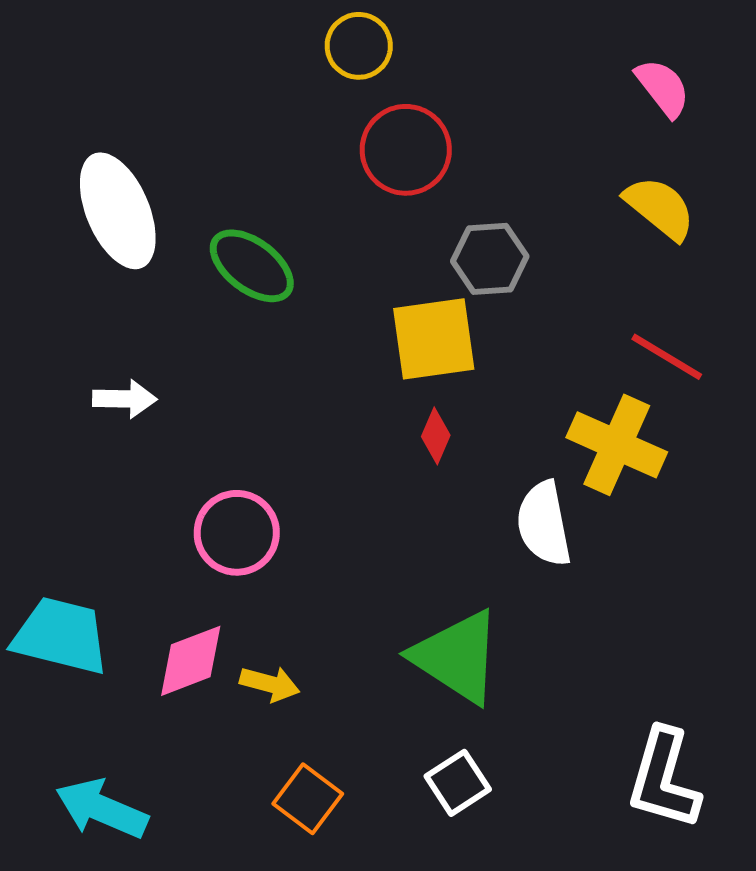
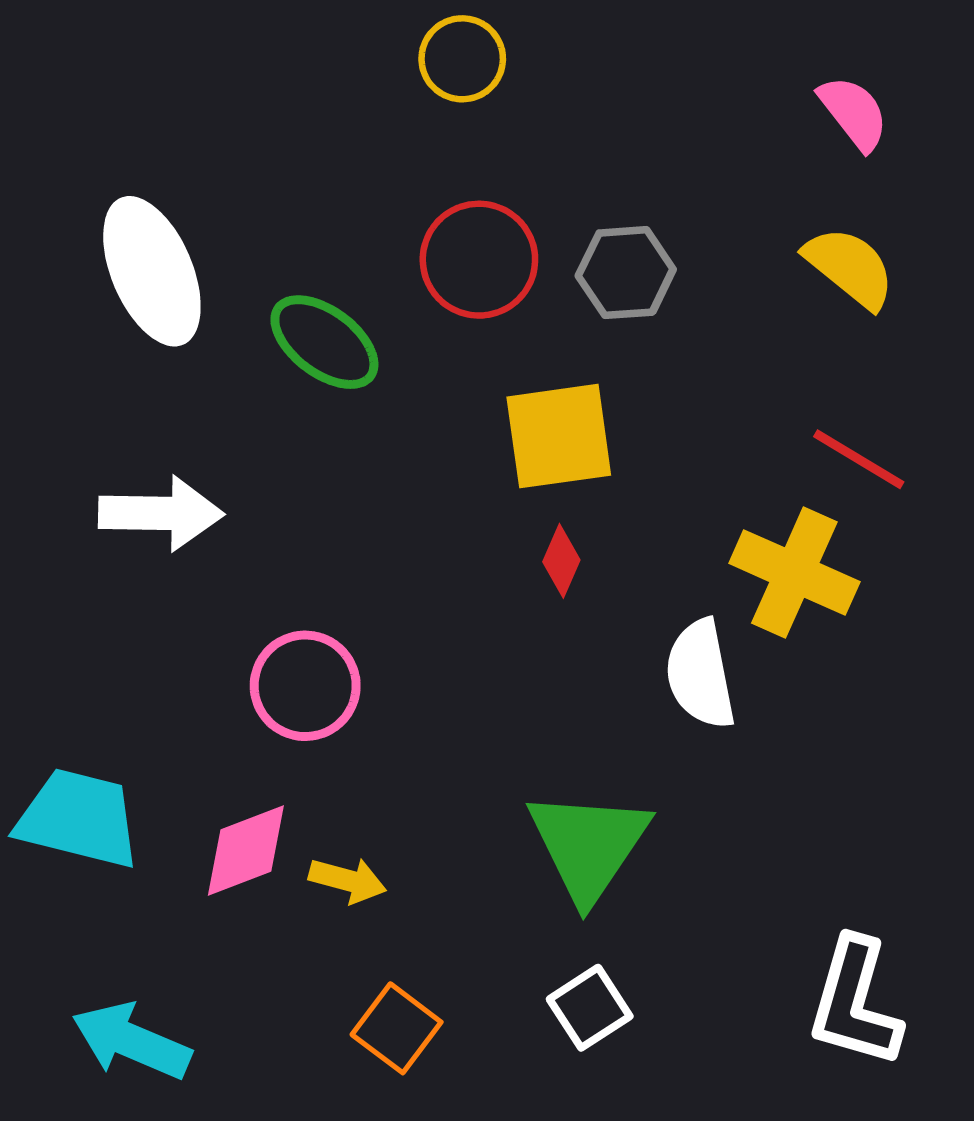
red circle: (406, 150) -> (479, 260), moved
gray hexagon: (490, 259) -> (626, 273), moved
white arrow: (125, 399) -> (161, 513), size x1.5
green triangle: (457, 657) -> (588, 845), turned 31

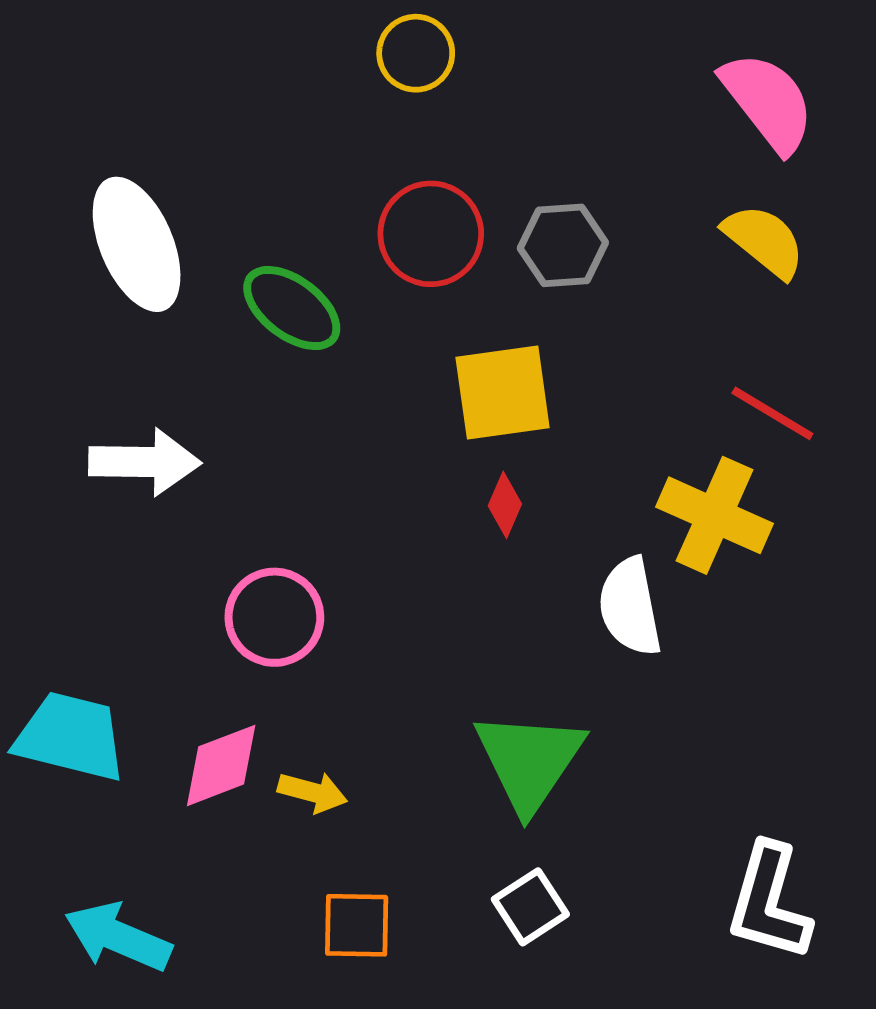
pink semicircle: (854, 113) -> (768, 102), size x1.5
orange square: (397, 1028) -> (357, 925), turned -36

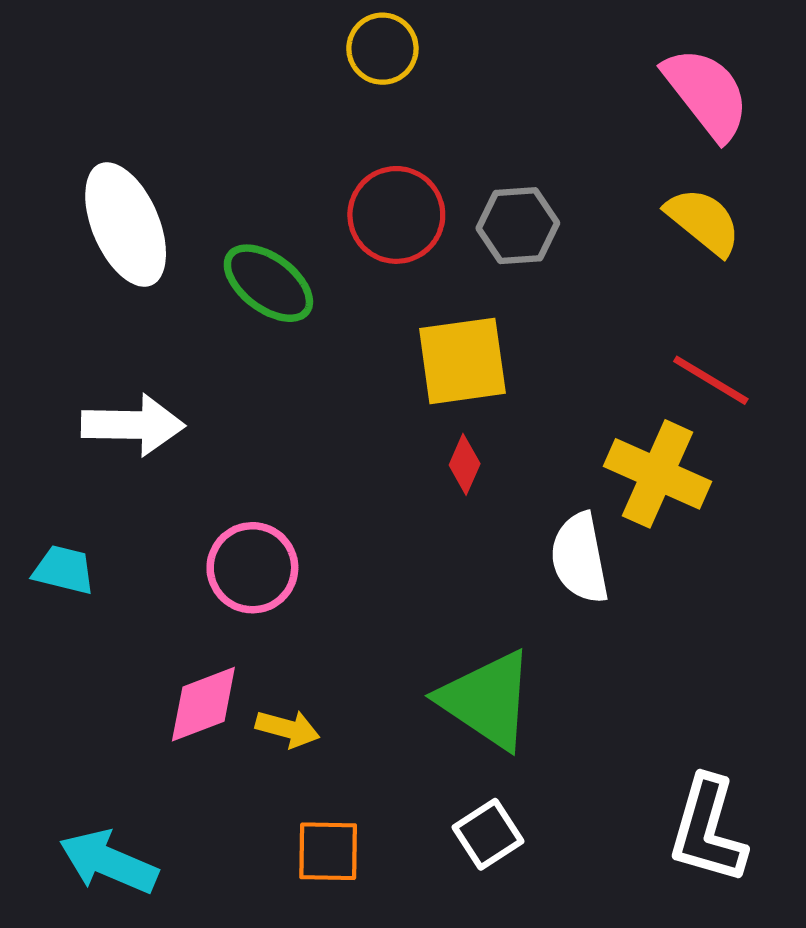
cyan trapezoid: (71, 737) -> (64, 570), moved, size x0.6
green triangle: (529, 761) -> (487, 700), turned -30

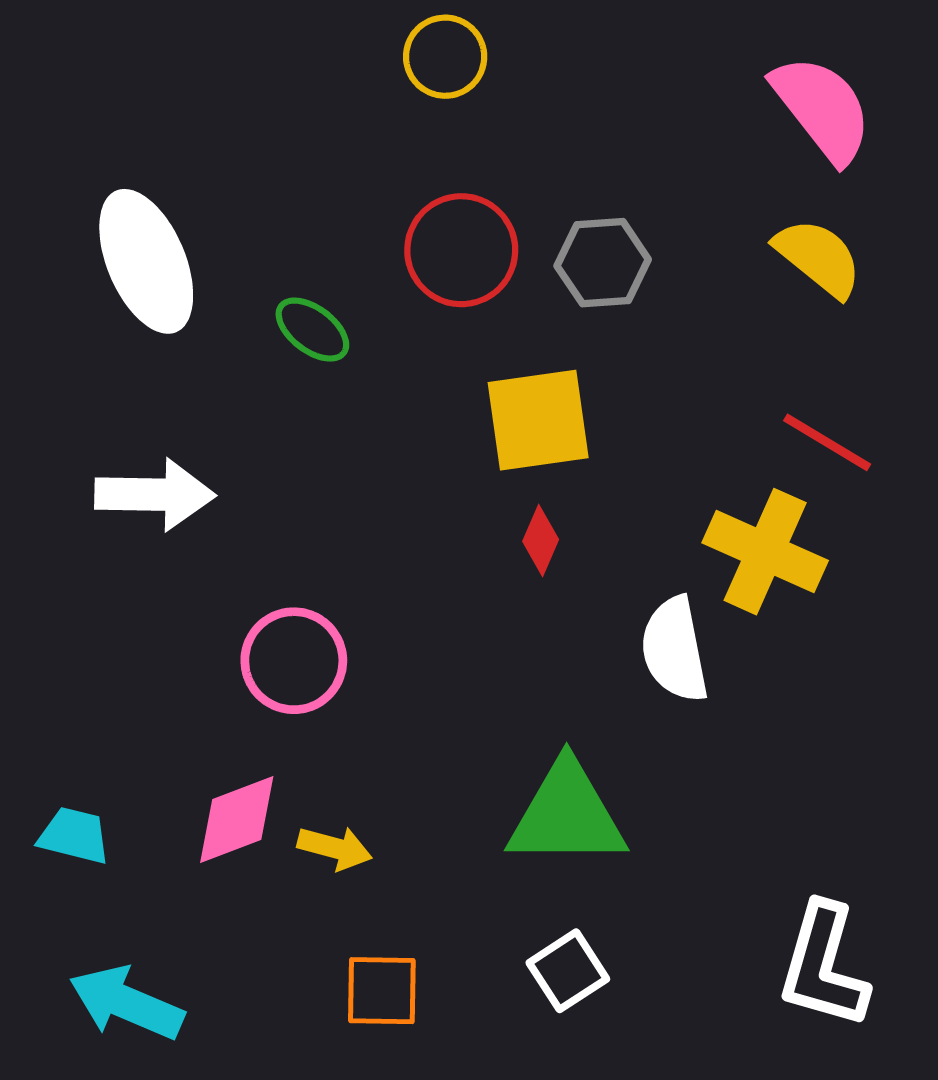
green ellipse: (268, 283) -> (312, 330), size x0.7
cyan trapezoid: (64, 570) -> (74, 836), moved
green triangle: (487, 700) -> (567, 815), turned -34

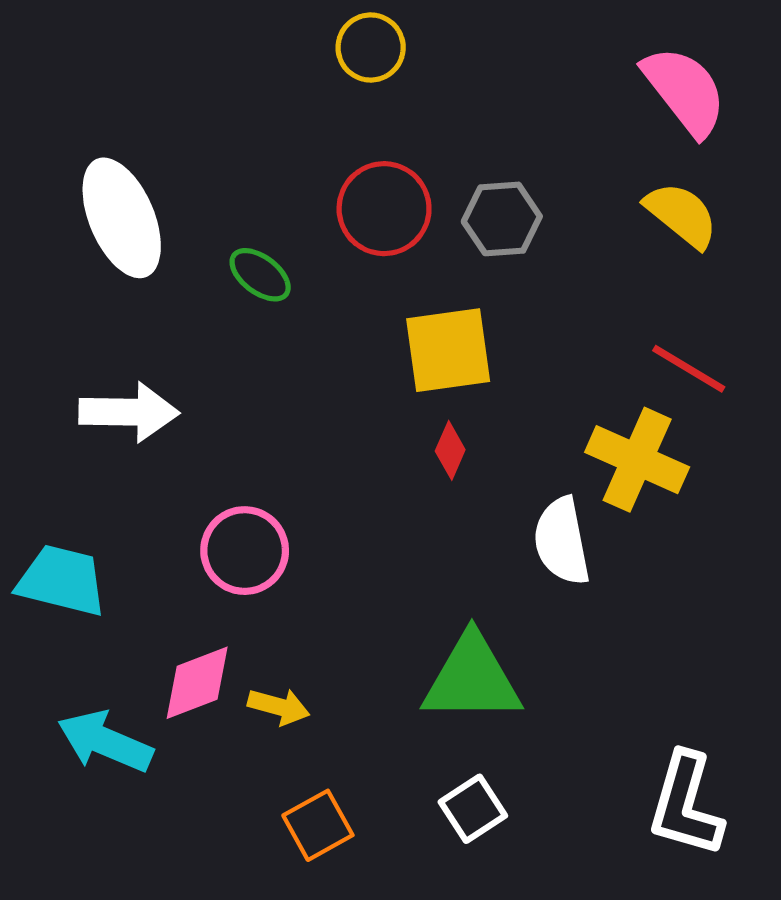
cyan trapezoid: (74, 836) -> (62, 580), moved, size x1.5
orange square: (382, 991) -> (318, 825), turned -30
cyan arrow: (126, 1003) -> (105, 742), moved

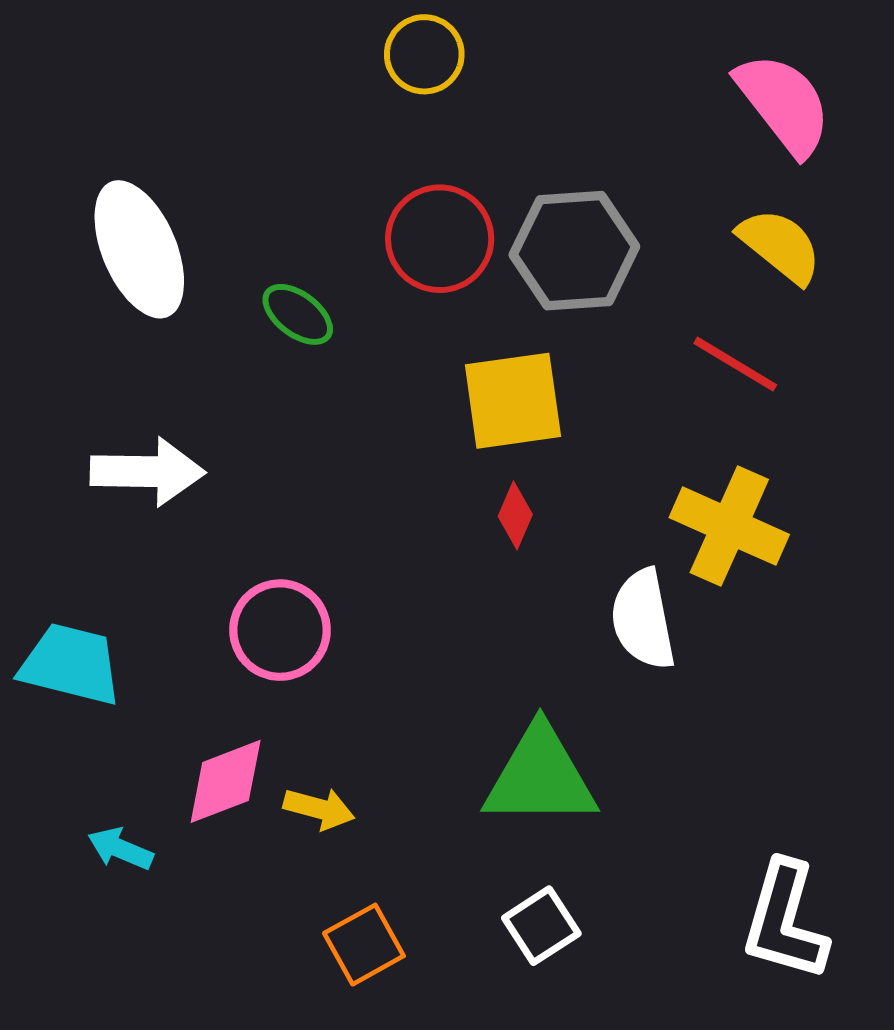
gray hexagon: (502, 219) -> (574, 251), size x1.4
red line: (689, 369) -> (735, 364), moved
cyan arrow: (105, 742) -> (120, 849), size x0.6

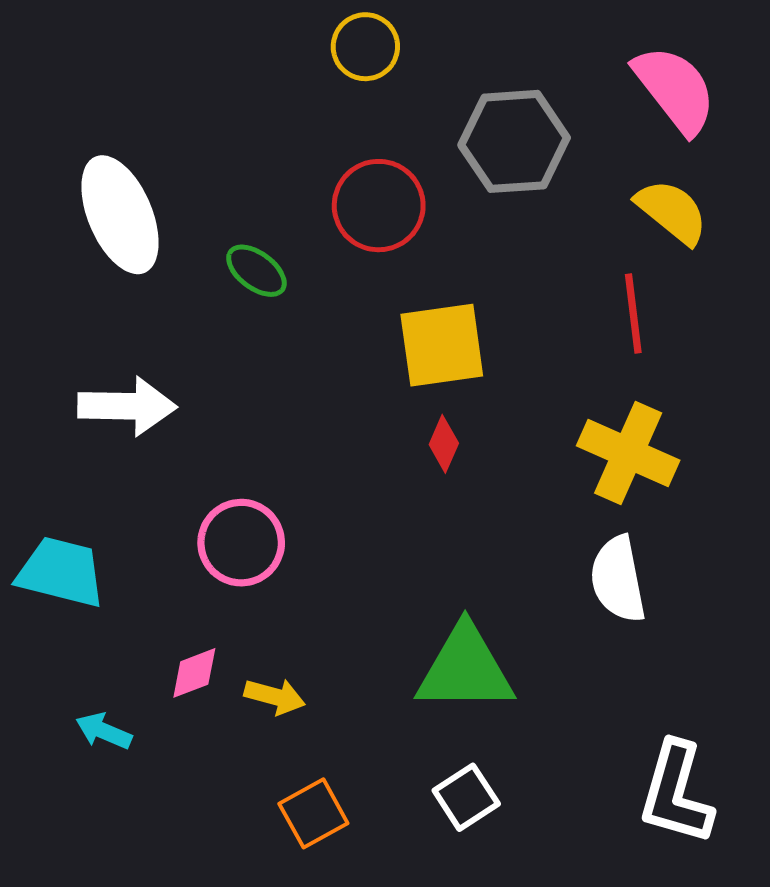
gray hexagon: (574, 251) -> (514, 141), moved
red line: (735, 364) -> (633, 313), turned 52
white semicircle: (643, 619) -> (618, 579), moved
pink diamond: (226, 781) -> (194, 673), size x0.7

